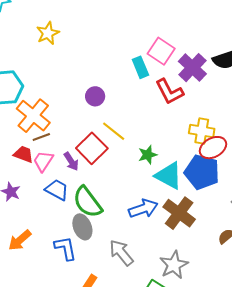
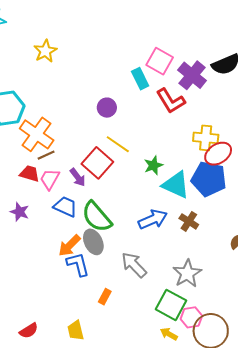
purple circle: (95, 96) -> (107, 108), moved
brown cross: (179, 213) -> (189, 221), size x0.6
orange arrow: (20, 240) -> (69, 246), moved

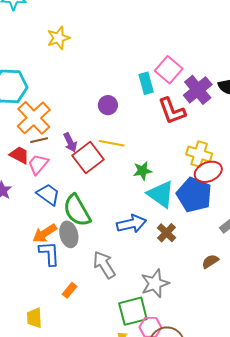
yellow line: (118, 144) -> (112, 143), turned -35
purple arrow: (78, 177) -> (70, 142), moved
green square: (171, 305) -> (133, 311), turned 36

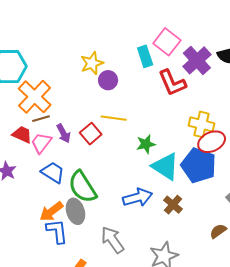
yellow star: (58, 38) -> (92, 63), moved
purple arrow: (70, 142) -> (64, 133), moved
red square: (88, 158) -> (91, 134), size x0.7

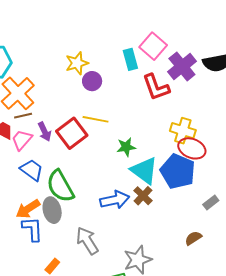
red square: (91, 134) -> (72, 133), size x1.4
red ellipse: (212, 142) -> (192, 148), turned 44
brown cross: (173, 205) -> (143, 196), moved

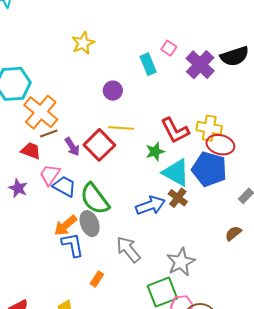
pink square: (153, 46) -> (169, 48), size x0.6
yellow star: (77, 63) -> (83, 43), moved
red L-shape: (156, 87) -> (175, 131), moved
pink trapezoid: (22, 140) -> (50, 175), moved

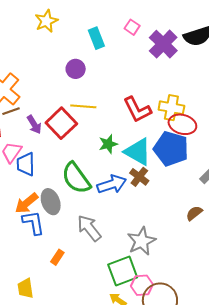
cyan rectangle: (148, 64) -> (96, 38), moved
green star: (155, 152) -> (108, 144), moved
blue trapezoid: (64, 186) -> (26, 164), turned -120
green semicircle: (95, 199) -> (76, 178), moved

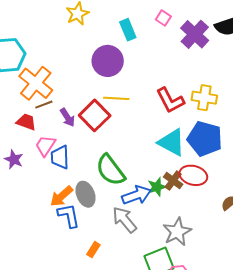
purple circle: (76, 69) -> (108, 61), size x1.6
red ellipse: (182, 124) -> (193, 175), moved
green star: (108, 144) -> (157, 187), moved
brown cross: (139, 177) -> (173, 181), moved
blue arrow: (112, 184) -> (137, 195), moved

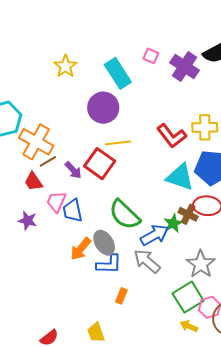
cyan rectangle: (128, 30) -> (118, 73), size x1.4
red trapezoid: (26, 122) -> (33, 181), turned -135
blue L-shape: (69, 216) -> (109, 264), moved, turned 112

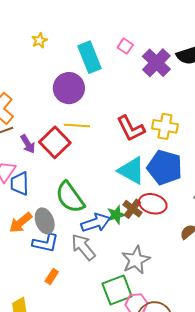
yellow star: (65, 66) -> (39, 40), size x0.7

